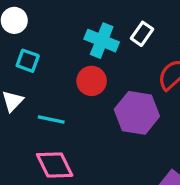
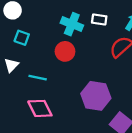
white rectangle: (142, 34) -> (99, 20), turned 63
purple hexagon: (137, 113) -> (96, 96), moved

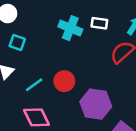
red circle: (65, 51) -> (64, 81), moved
cyan line: (38, 78) -> (34, 85), turned -48

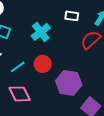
cyan cross: (70, 28) -> (41, 32), moved, turned 30

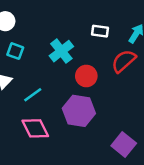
red circle: (43, 64) -> (86, 76), moved
purple hexagon: (69, 83) -> (79, 111), moved

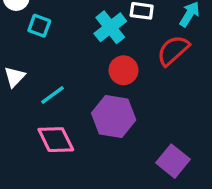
cyan square: (15, 51) -> (39, 26), moved
cyan cross: (61, 51) -> (110, 27), moved

